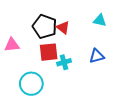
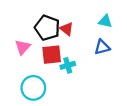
pink triangle: (12, 45) -> (23, 47), moved, turned -42
blue triangle: (97, 56) -> (102, 47), moved

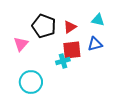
red triangle: (67, 29) -> (70, 27), moved, turned 48
red square: (52, 55) -> (72, 50), moved

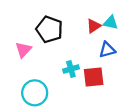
red triangle: (70, 27) -> (94, 26), moved
red square: (72, 50) -> (94, 77), moved

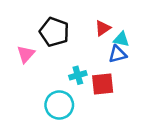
cyan triangle: (111, 23) -> (121, 39), moved
cyan circle: (35, 93) -> (59, 105), moved

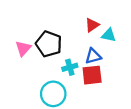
black pentagon: (54, 32) -> (49, 44), moved
blue triangle: (118, 54) -> (93, 56), moved

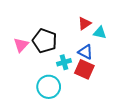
blue triangle: (93, 56) -> (85, 52), turned 42
red square: (92, 75) -> (84, 69), turned 30

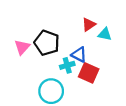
blue triangle: (85, 52) -> (79, 55), moved

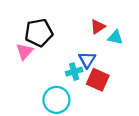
black pentagon: (47, 43) -> (39, 33), moved, turned -30
blue triangle: (79, 55) -> (87, 60), turned 35

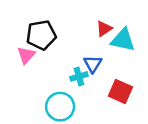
cyan triangle: (115, 37) -> (123, 40), size x1.5
red square: (98, 80) -> (120, 92), moved

